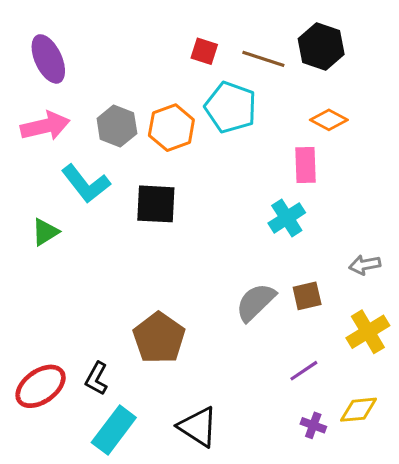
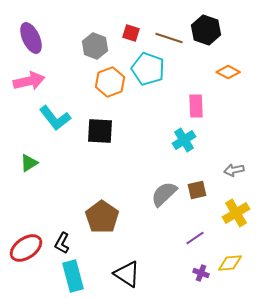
orange diamond: (329, 120) -> (228, 72), moved
gray hexagon: (117, 126) -> (95, 46), moved
green triangle: (45, 232) -> (29, 163), moved
cyan rectangle: (114, 430) -> (73, 276), turned -52

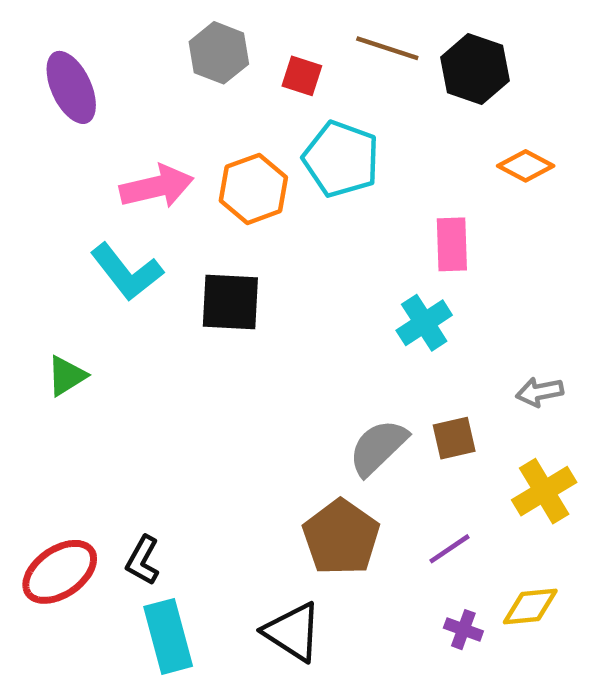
brown line: (169, 38) -> (387, 48), moved
gray hexagon: (95, 46) -> (219, 53), moved
pink arrow: (29, 81) -> (157, 187), moved
brown pentagon: (102, 217) -> (341, 537), moved

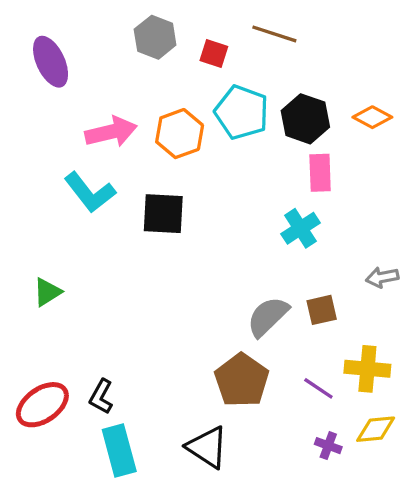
black hexagon: (475, 69) -> (305, 119), moved
green triangle: (67, 376) -> (47, 292), moved
yellow cross: (544, 491) -> (367, 369), moved, turned 36
purple line: (450, 549) -> (318, 388), turned 68

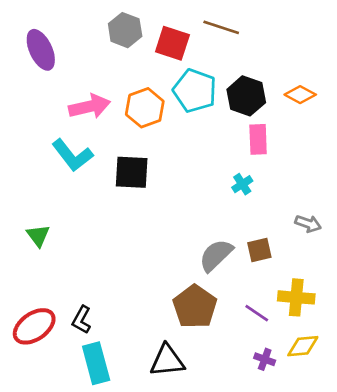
red square: (214, 54) -> (172, 43), size x1.5
cyan cross: (300, 228) -> (242, 184), size x0.7
gray arrow: (382, 277) -> (308, 224), turned -150
green triangle: (47, 292) -> (38, 236), turned -35
black triangle: (207, 447) -> (167, 361), turned -39

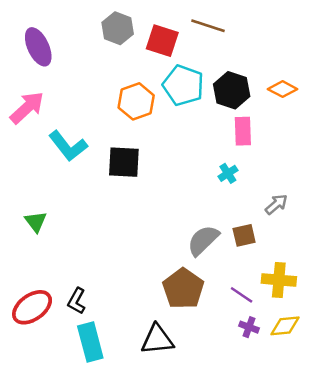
pink arrow: (89, 106) -> (27, 108), moved, turned -30
gray arrow: (308, 224) -> (276, 204), moved, turned -60
purple cross: (265, 359) -> (249, 327), moved

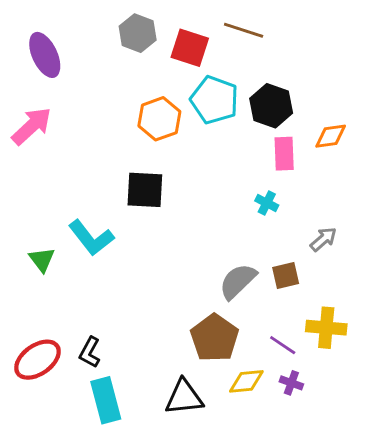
orange diamond: (283, 89) -> (331, 136), moved, turned -36
cyan L-shape: (68, 146) -> (91, 238), moved
cyan cross: (228, 173) -> (267, 203), turned -30
yellow diamond: (285, 326) -> (246, 381), moved

